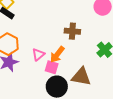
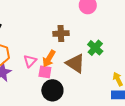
brown triangle: (81, 77) -> (75, 63), moved, turned 30

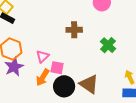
orange arrow: (49, 59) -> (43, 77), moved
brown triangle: (75, 63) -> (89, 84), moved

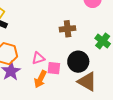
pink triangle: (43, 56) -> (38, 58), turned 32
black circle: (64, 86) -> (78, 62), moved

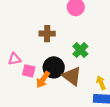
orange arrow: (40, 79) -> (43, 80), moved
brown triangle: (87, 82) -> (72, 76), moved

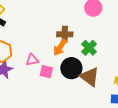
green cross: (80, 50) -> (89, 48), moved
orange arrow: (43, 80) -> (60, 47), moved

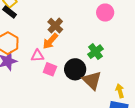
brown cross: (65, 34) -> (55, 26), moved, turned 35
orange arrow: (60, 47) -> (50, 41), moved

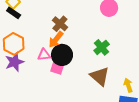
black circle: (75, 69) -> (62, 55), moved

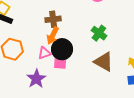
brown cross: (60, 24) -> (53, 19), turned -35
purple star: (14, 62) -> (36, 79), moved

